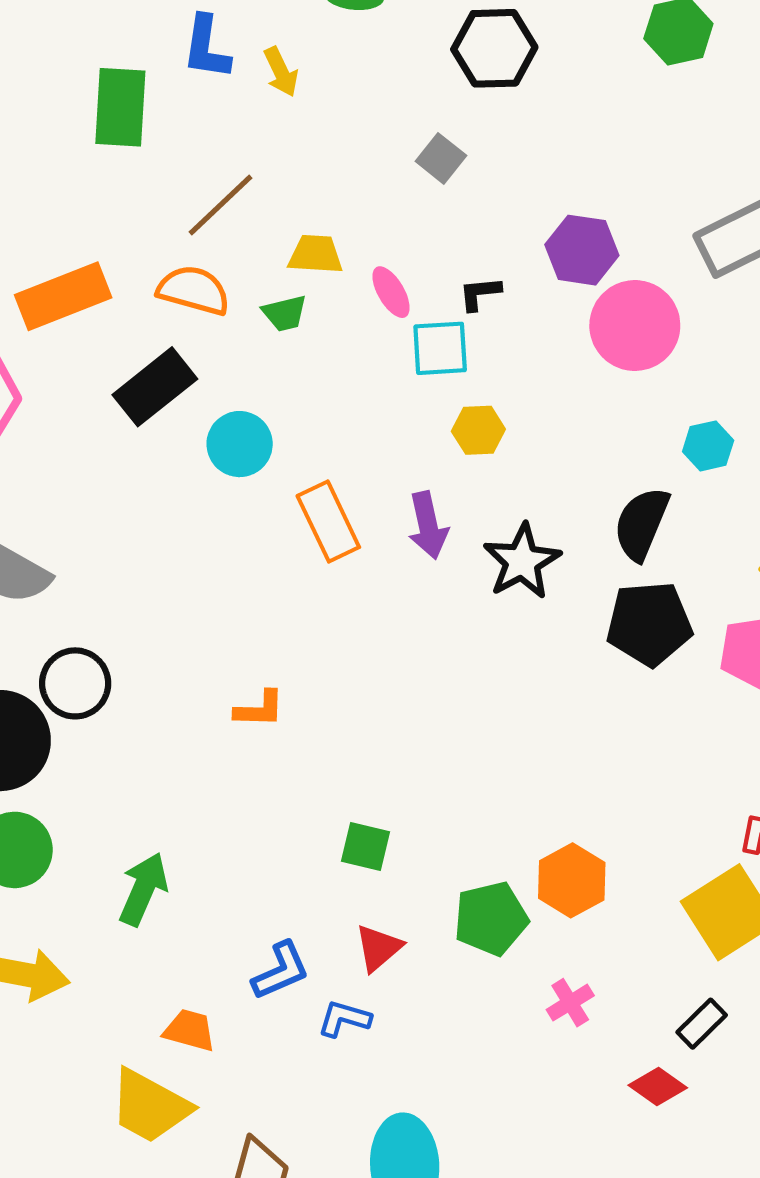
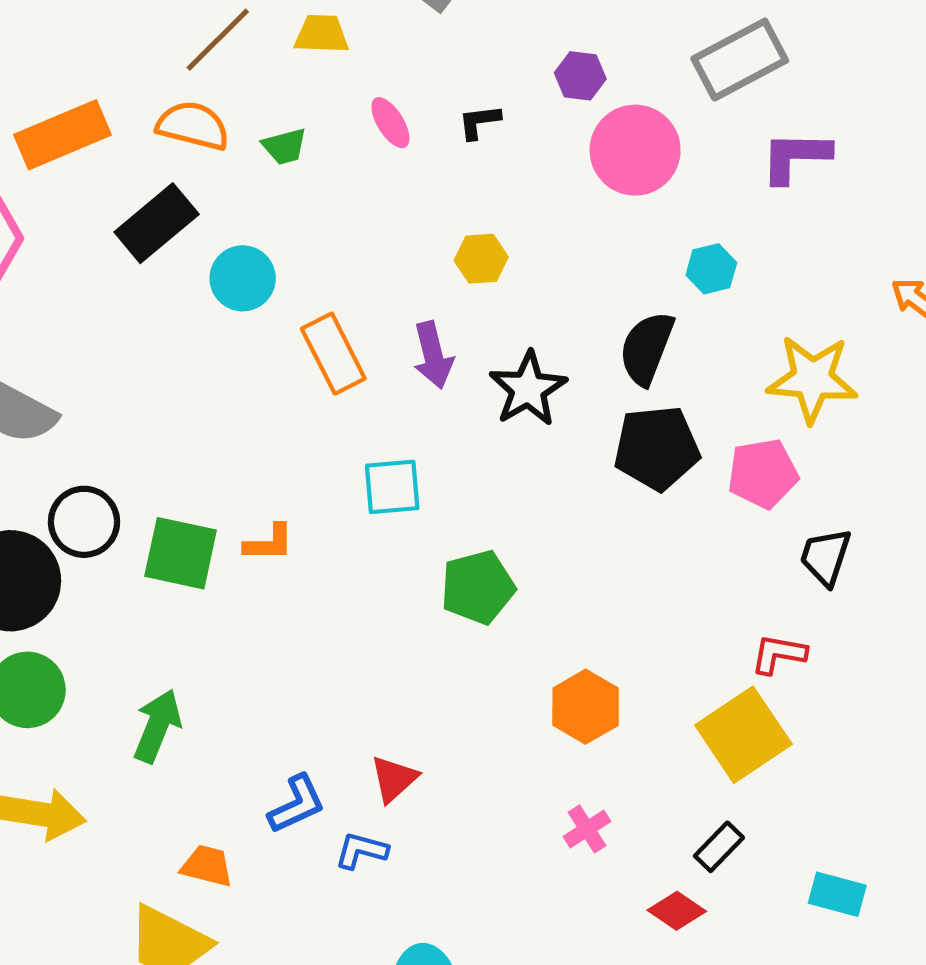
purple hexagon: (582, 250) -> (580, 76), size x0.7
yellow trapezoid: (316, 254) -> (322, 34), moved
cyan square: (440, 348) -> (392, 487), moved
green square: (365, 847) -> (181, 553), moved, size x1.5
green pentagon: (491, 919) -> (478, 587), moved

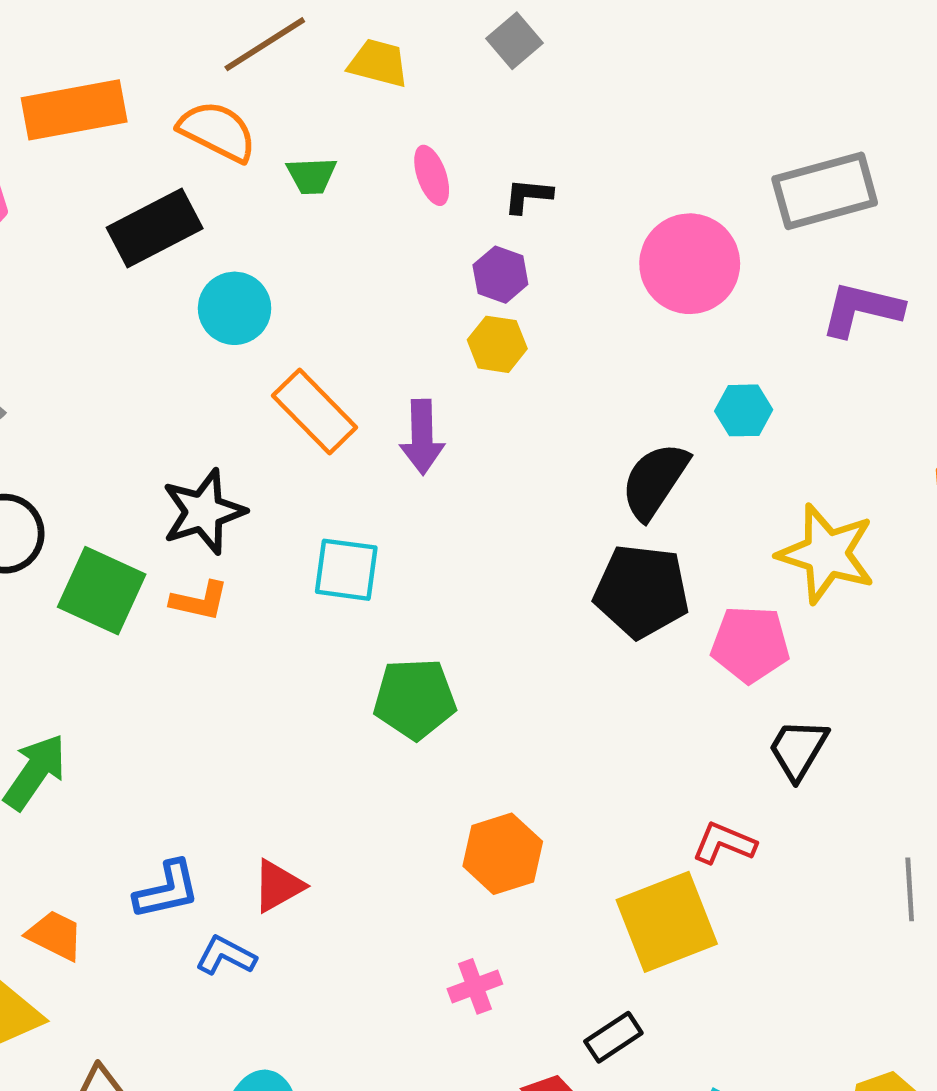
purple hexagon: (580, 76) -> (500, 275), moved
orange rectangle: (333, 354) -> (315, 411), turned -30
black star: (528, 389) -> (204, 512), moved

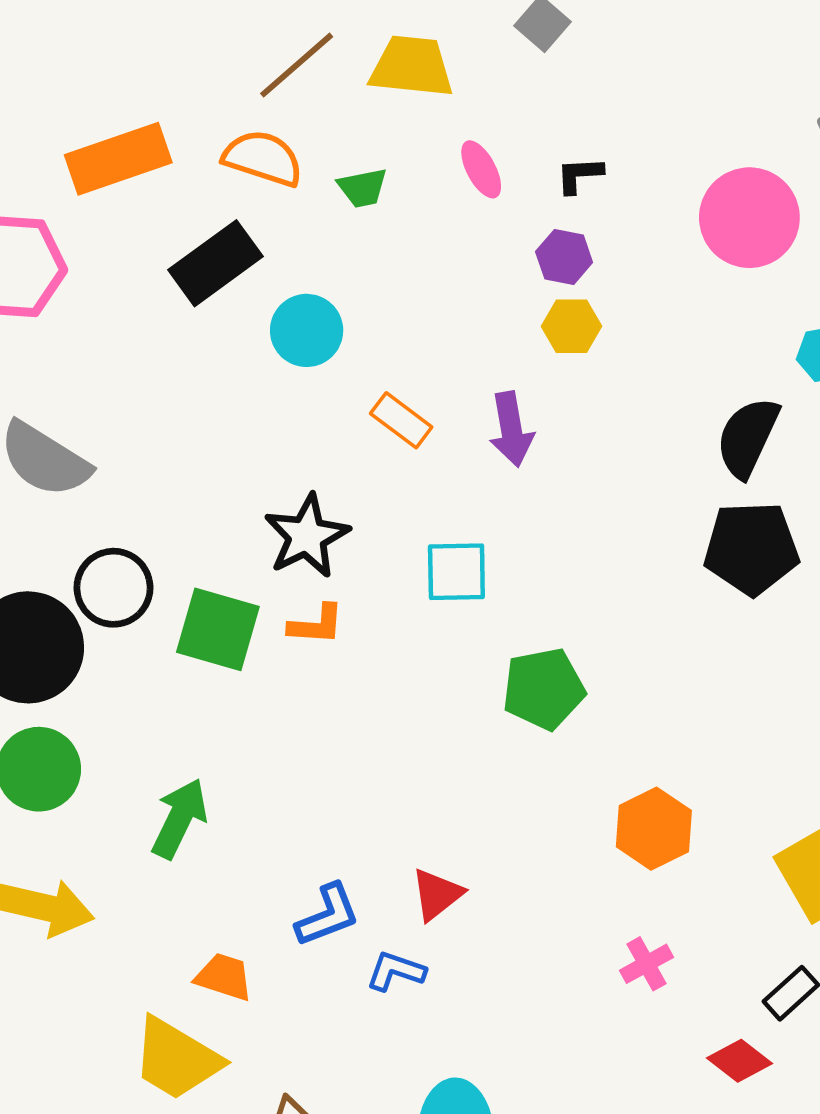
yellow trapezoid: (378, 63) -> (412, 67), size x1.4
orange rectangle: (315, 411) -> (401, 420), size x0.7

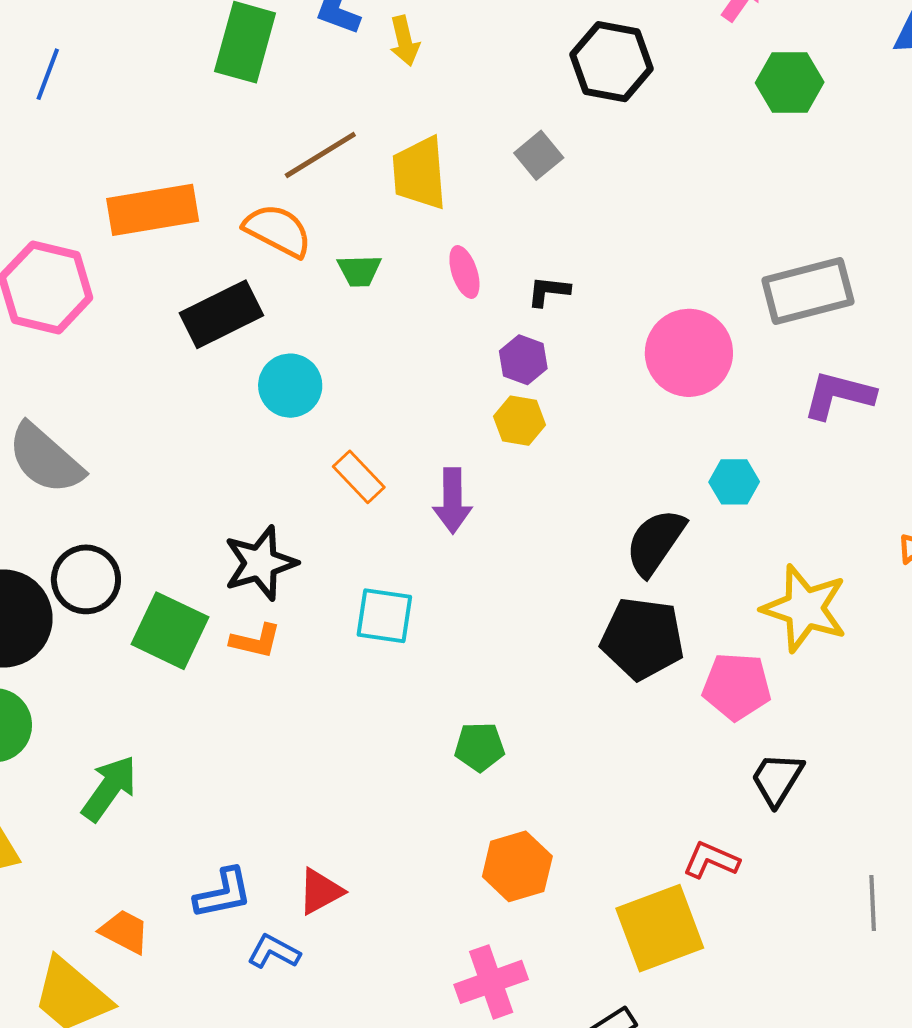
yellow trapezoid: (412, 67) -> (419, 173), turned -110
green pentagon: (544, 689) -> (480, 747), moved, size x0.7
pink cross: (646, 964) -> (491, 982), size x1.5

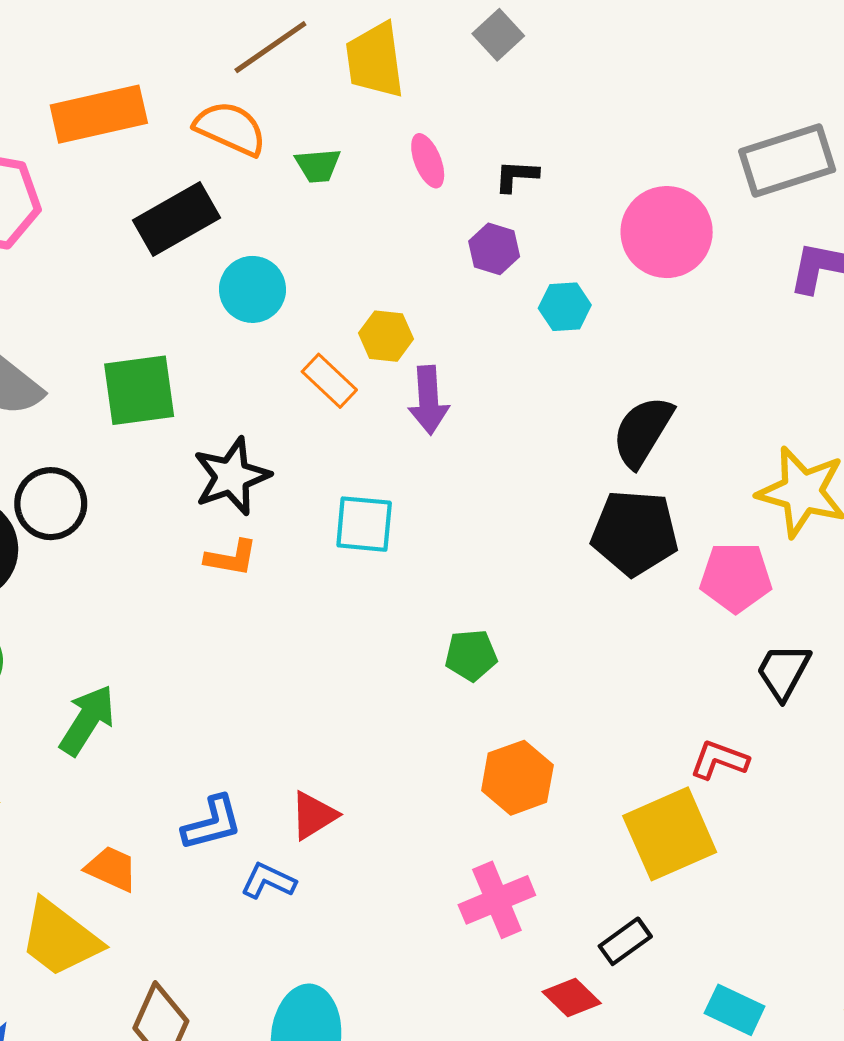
yellow hexagon: (519, 421) -> (386, 336), moved
cyan hexagon: (734, 482) -> (565, 307), moved
green square: (170, 631) -> (139, 390), moved, turned -30

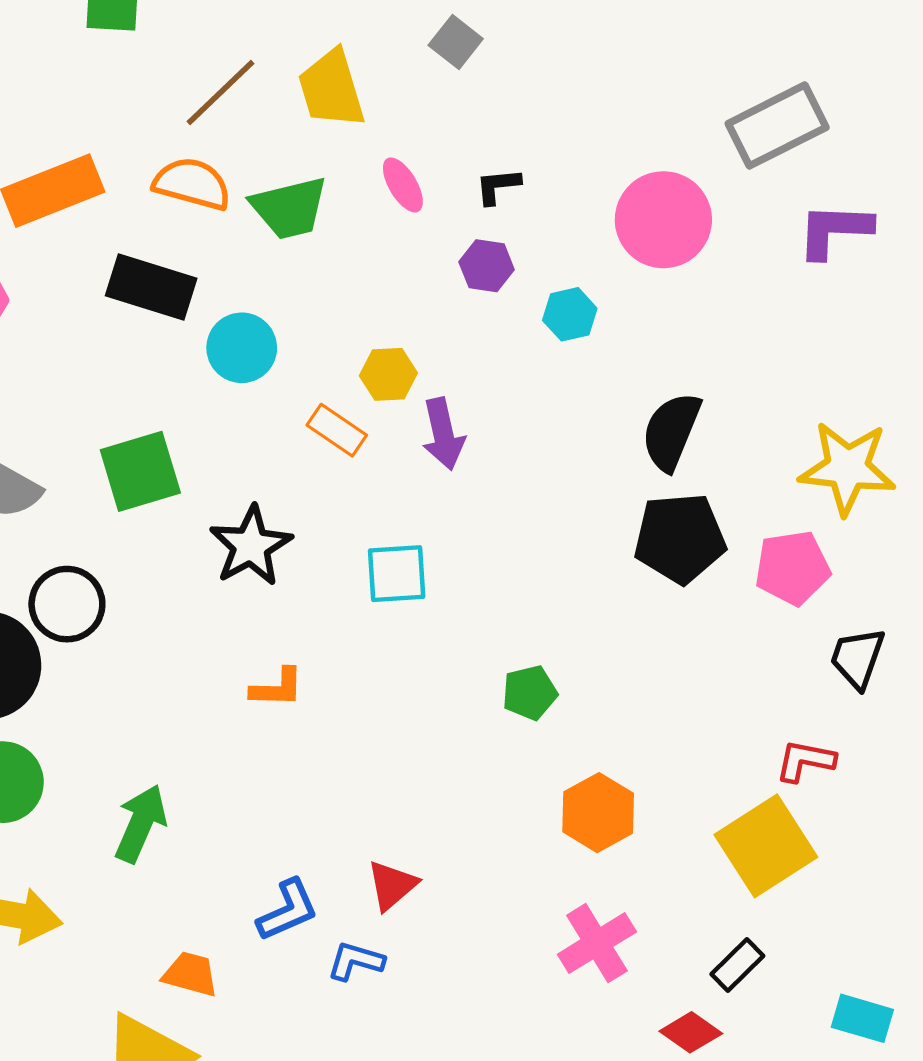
green trapezoid: (318, 165) -> (289, 208), size x1.6
black rectangle: (177, 219) -> (151, 287), turned 56
orange L-shape: (231, 558) -> (277, 688), moved

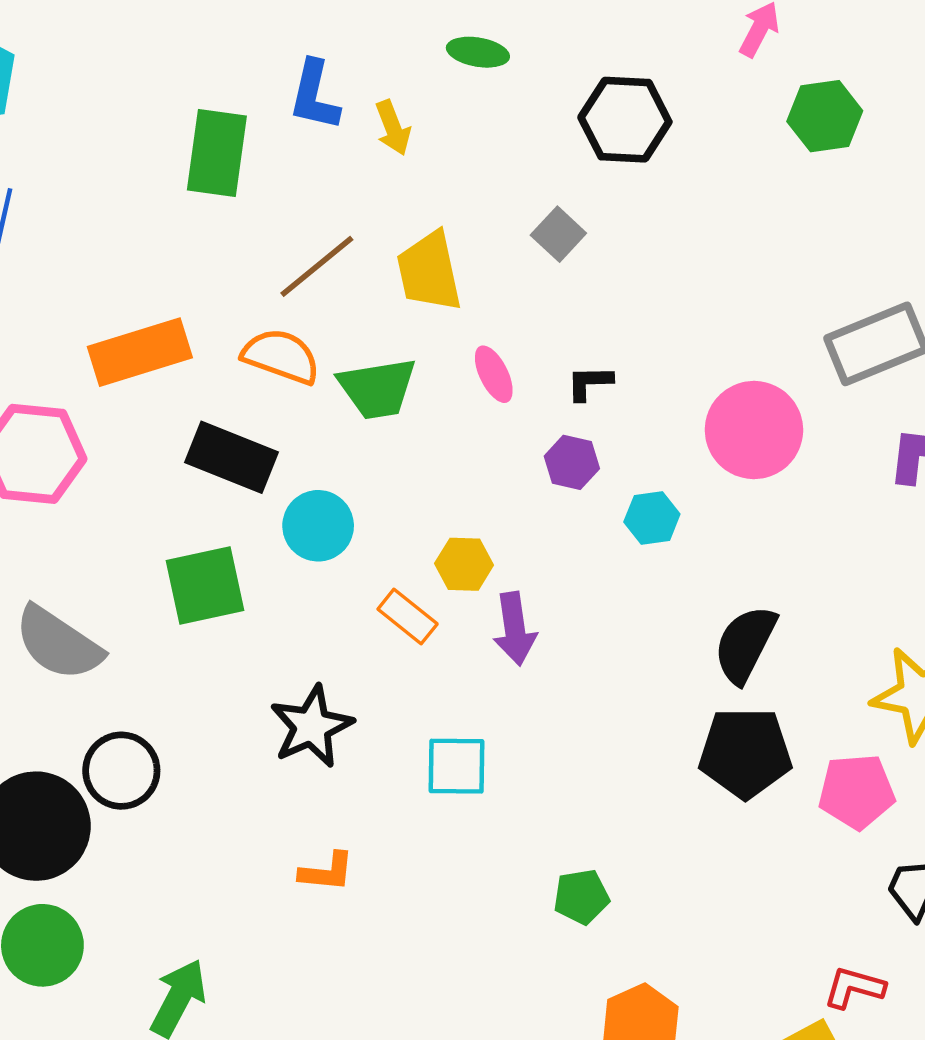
green square: (140, 471) -> (205, 586), moved

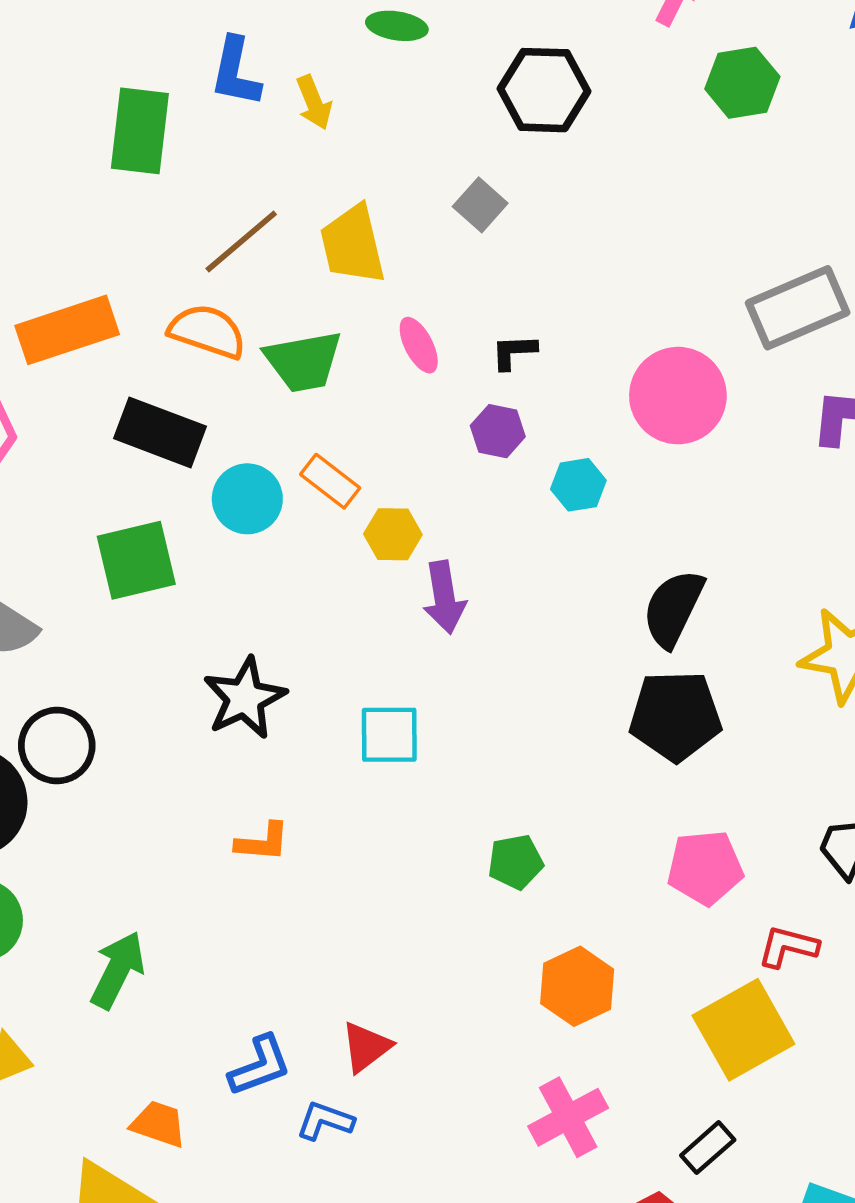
orange rectangle: (408, 617) -> (330, 481), moved
pink pentagon: (857, 792) -> (705, 868), moved

